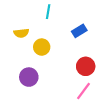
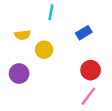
purple circle: (29, 77) -> (19, 74), moved

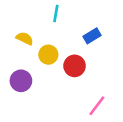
yellow semicircle: (22, 35) -> (25, 38), turned -147
red circle: (91, 70) -> (75, 66), moved

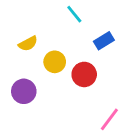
cyan line: (56, 14) -> (74, 14), moved, turned -49
yellow semicircle: (25, 38) -> (28, 44), turned 126

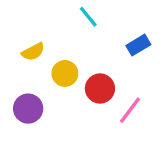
blue rectangle: (104, 41) -> (138, 45), moved
pink line: (109, 119) -> (130, 110), moved

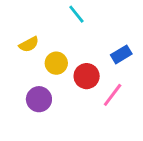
blue rectangle: (138, 45) -> (121, 54), moved
purple circle: (28, 109) -> (39, 99), moved

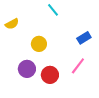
yellow semicircle: (29, 44) -> (12, 24), moved
red circle: (87, 76) -> (50, 75), moved

